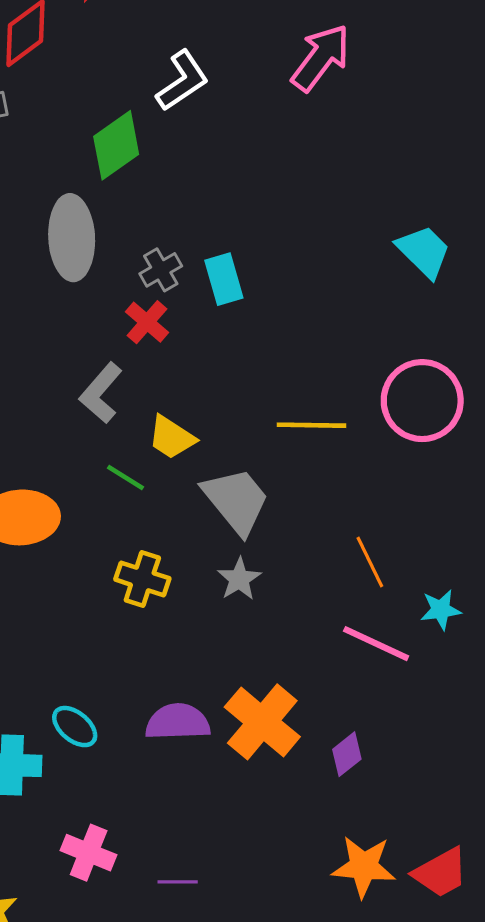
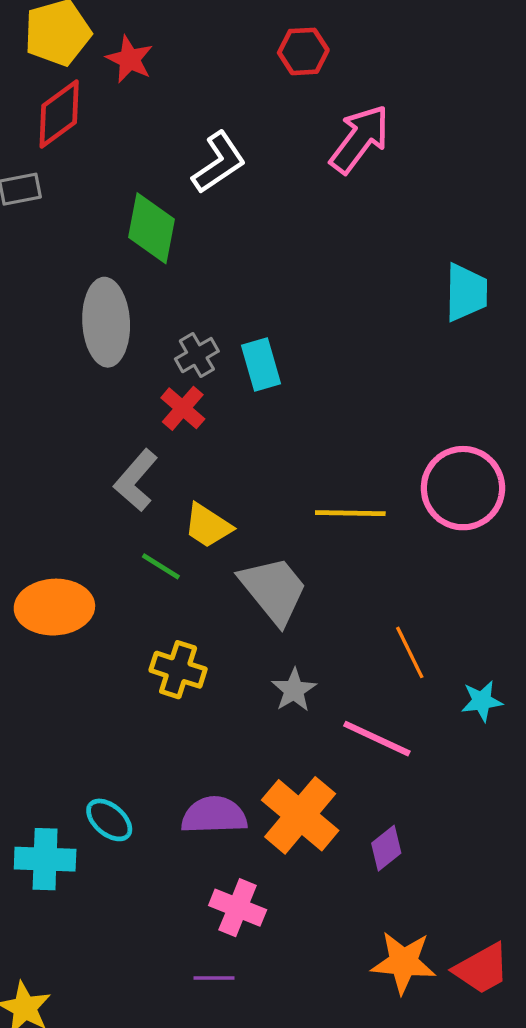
green diamond: (116, 145) -> (151, 228), turned -44
cyan trapezoid: (424, 251) -> (466, 292), moved, turned 46
gray star: (239, 579) -> (294, 690), moved
pink line: (376, 644) -> (377, 739), moved
pink cross: (89, 853) -> (238, 908), moved

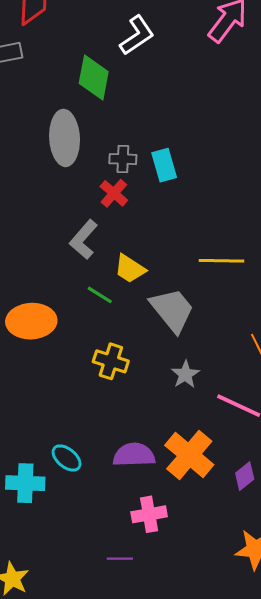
gray cross: (197, 355) -> (123, 159), turned 32
pink cross: (238, 908) -> (149, 514), turned -32
purple line: (214, 978) -> (120, 559), moved

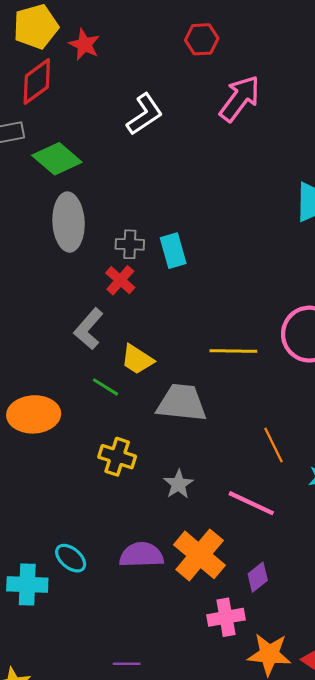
green diamond: (94, 78) -> (57, 159), moved, turned -60
gray trapezoid: (172, 310) -> (182, 403), turned -45
gray star: (185, 374) -> (178, 484), moved
pink cross: (149, 514) -> (226, 617), moved

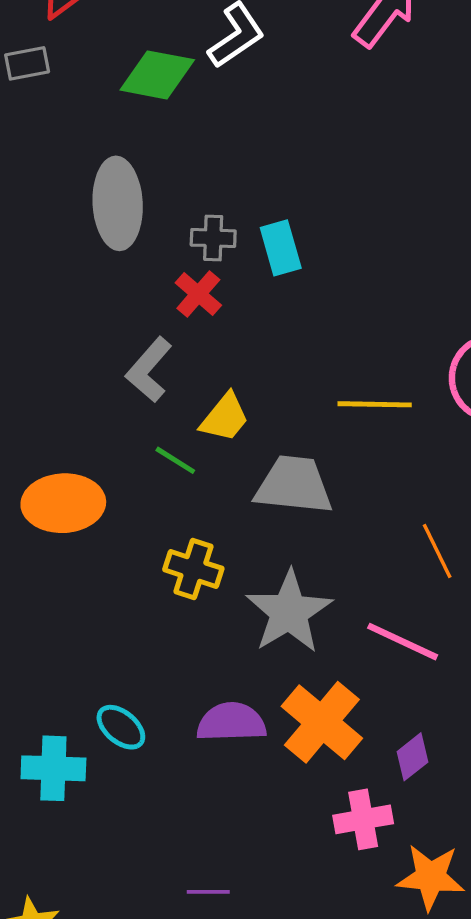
green diamond: (57, 159) -> (157, 75), moved, turned -30
yellow trapezoid: (137, 359) -> (225, 418), turned -84
gray star: (178, 484) -> (289, 612), size x1.8

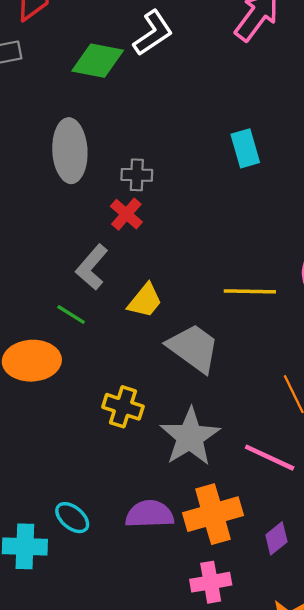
cyan rectangle: (281, 248) -> (245, 148), moved
green line: (175, 460) -> (71, 314), moved
gray trapezoid: (294, 485) -> (193, 348), turned 30
orange cross: (322, 722) -> (213, 514), turned 34
pink cross: (363, 819) -> (211, 582), moved

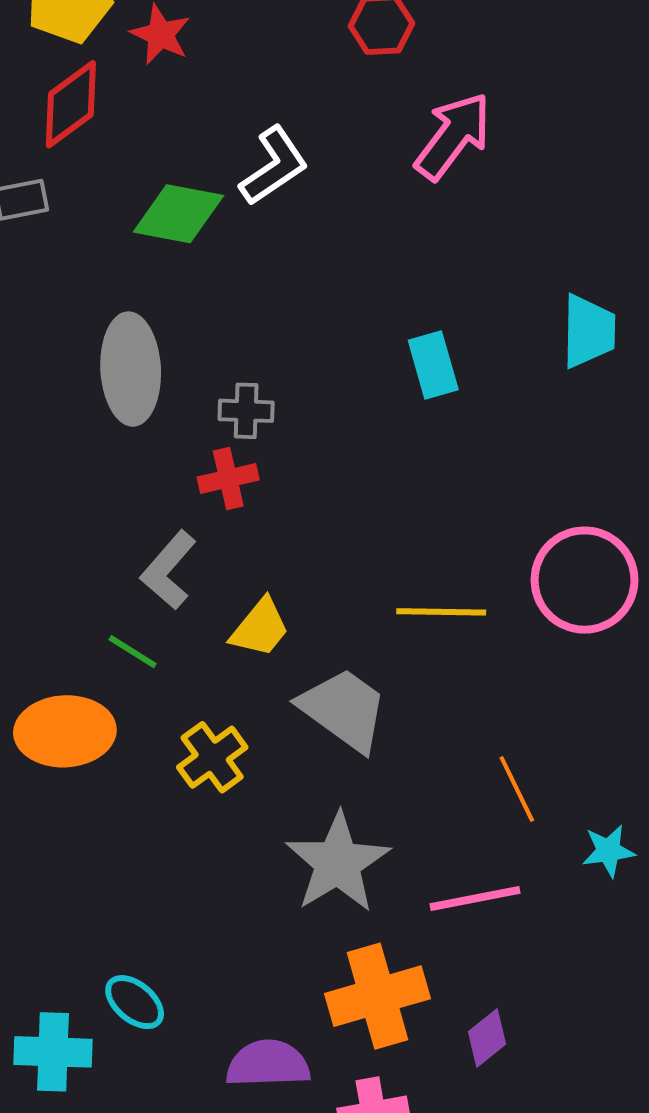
red cross: (126, 214) -> (228, 479), turned 36
yellow cross: (123, 407) -> (212, 757), moved, turned 36
pink line: (270, 458) -> (475, 899), turned -36
purple semicircle: (150, 514) -> (268, 1064), moved

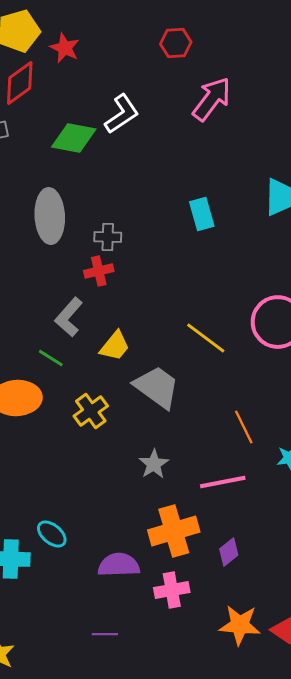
yellow line: (441, 612) -> (206, 338), turned 36
gray star: (338, 863) -> (154, 464), size x0.6

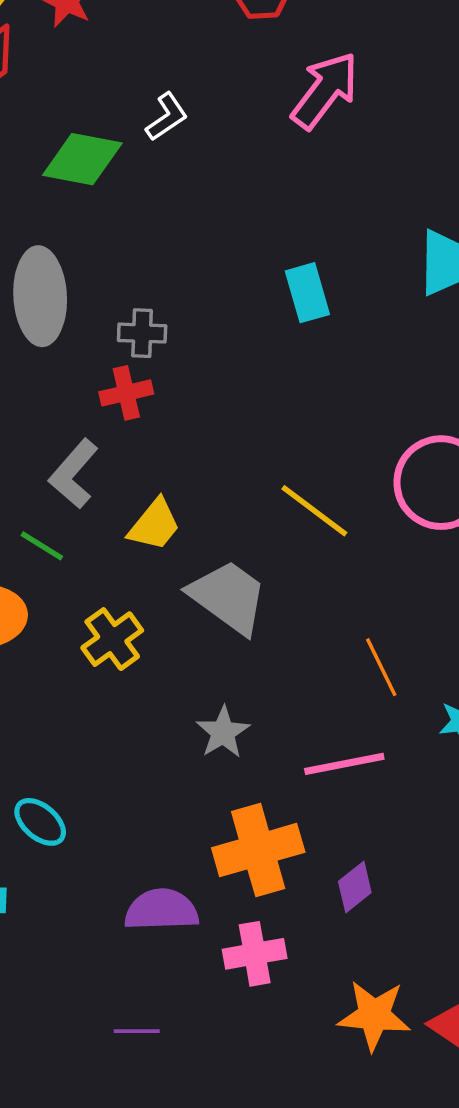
white L-shape: (122, 114) -> (167, 117), size x0.7
cyan ellipse: (52, 534) -> (40, 822), moved

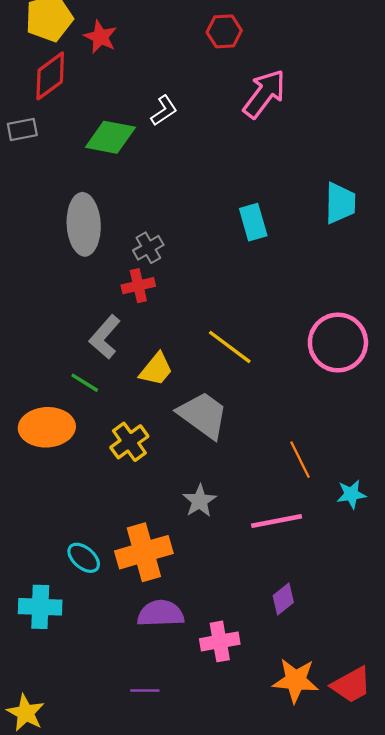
gray cross: (142, 333) -> (148, 248), turned -32
yellow line: (314, 511) -> (230, 347), moved
orange cross: (258, 850) -> (144, 552), moved

